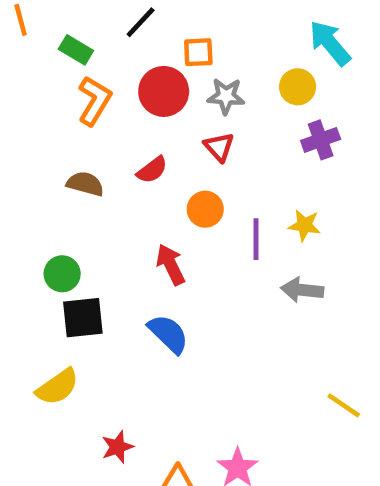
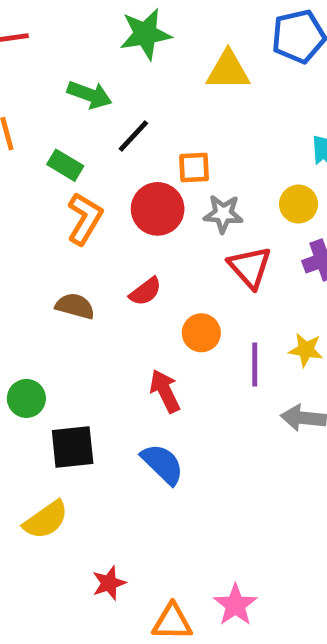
red triangle: (219, 147) -> (250, 267), moved, size x1.4
green circle: (62, 274) -> (26, 398), moved

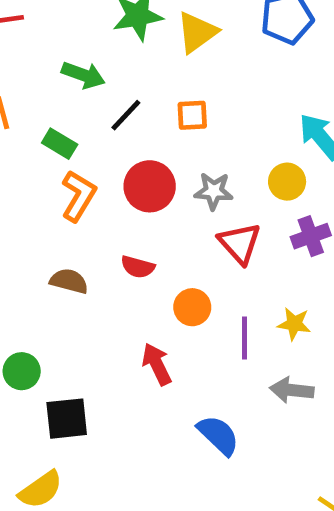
yellow triangle: (228, 70) -> (197, 32), moved, turned -36
orange square: (194, 168) -> (192, 115), moved
red semicircle: (145, 292) -> (138, 267), turned 52
blue semicircle: (162, 464) -> (218, 435), moved

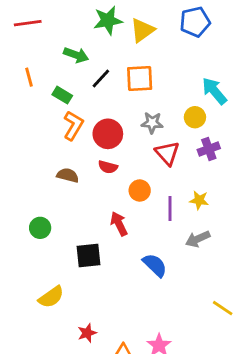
orange square: (192, 115) -> (140, 79), size x1.5
red circle: (150, 186) -> (108, 134), moved
gray arrow: (292, 390) -> (198, 239), turned -30
black square: (67, 419) -> (88, 256), moved

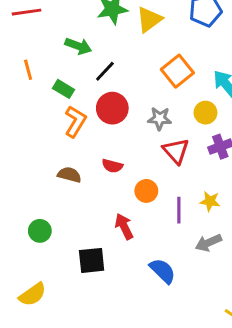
orange square: (140, 79) -> (177, 71), moved, turned -36
red circle: (108, 134) -> (112, 108), moved
yellow semicircle: (51, 297) -> (32, 294), moved

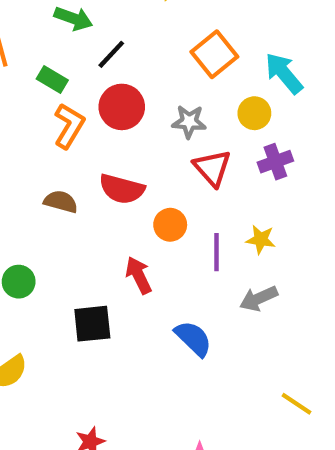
red semicircle: (112, 166) -> (122, 189), size x1.5

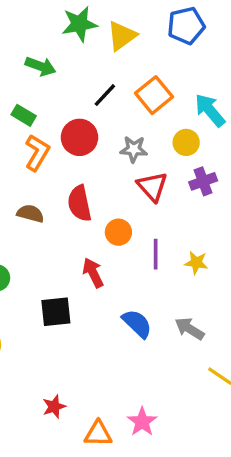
black line: (111, 54) -> (105, 95), moved
red semicircle: (122, 189) -> (79, 203), turned 63
yellow star: (261, 240) -> (196, 263), moved
gray arrow: (259, 298) -> (190, 329), moved, turned 56

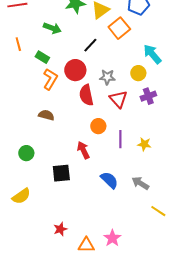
orange square: (154, 95) -> (119, 28), moved
red semicircle: (79, 203) -> (86, 95), moved

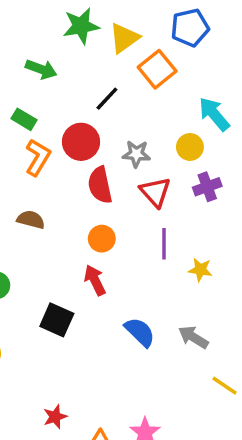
orange circle: (98, 126) -> (102, 239), moved
purple line: (120, 139) -> (164, 244), moved
black square: (61, 173) -> (57, 320), turned 30

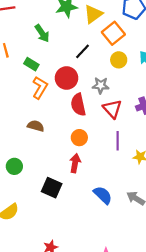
green arrow: (41, 69) -> (42, 33), turned 36
yellow circle: (190, 147) -> (119, 60), moved
red arrow: (95, 280) -> (75, 163), turned 36

